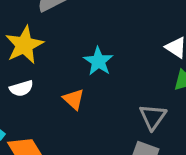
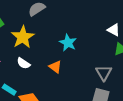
white semicircle: (21, 88) -> (23, 63), turned 56

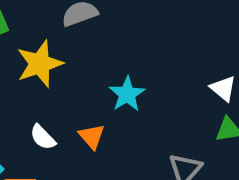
white semicircle: (23, 63) -> (43, 137), moved

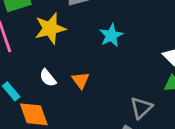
cyan star: (127, 94) -> (111, 35), moved

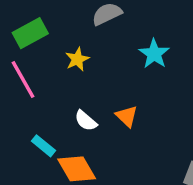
yellow star: (50, 28) -> (77, 59), size x0.6

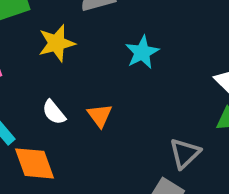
yellow star: (77, 59) -> (57, 43), size x1.4

